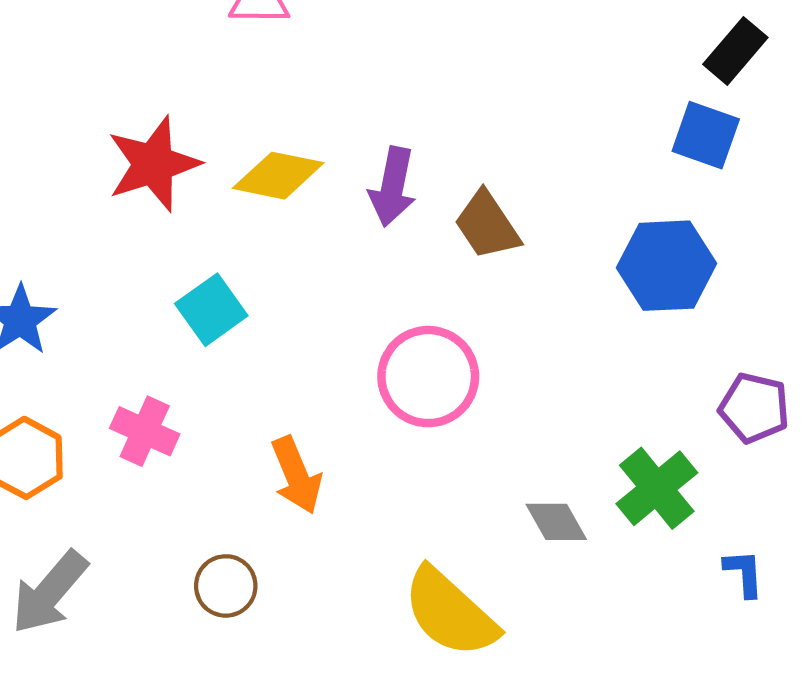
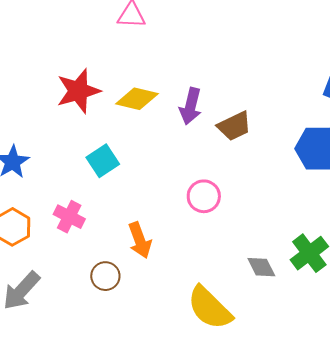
brown trapezoid: (487, 225) -> (234, 126), turned -84
pink circle: (428, 377) -> (204, 196), size x0.7
brown circle: (226, 586) -> (105, 276), moved

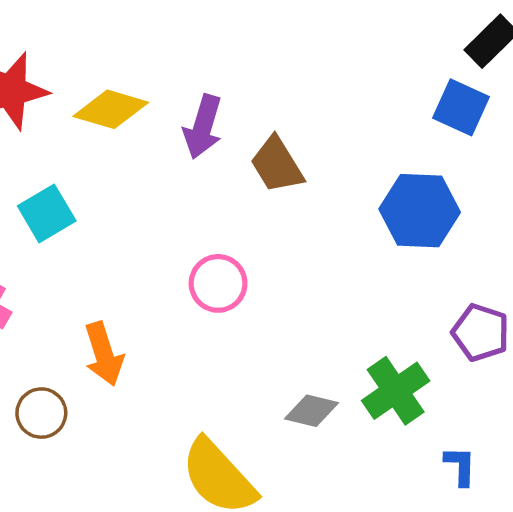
brown trapezoid: (234, 126) -> (277, 165), turned 81
gray diamond: (261, 267) -> (311, 411), turned -52

